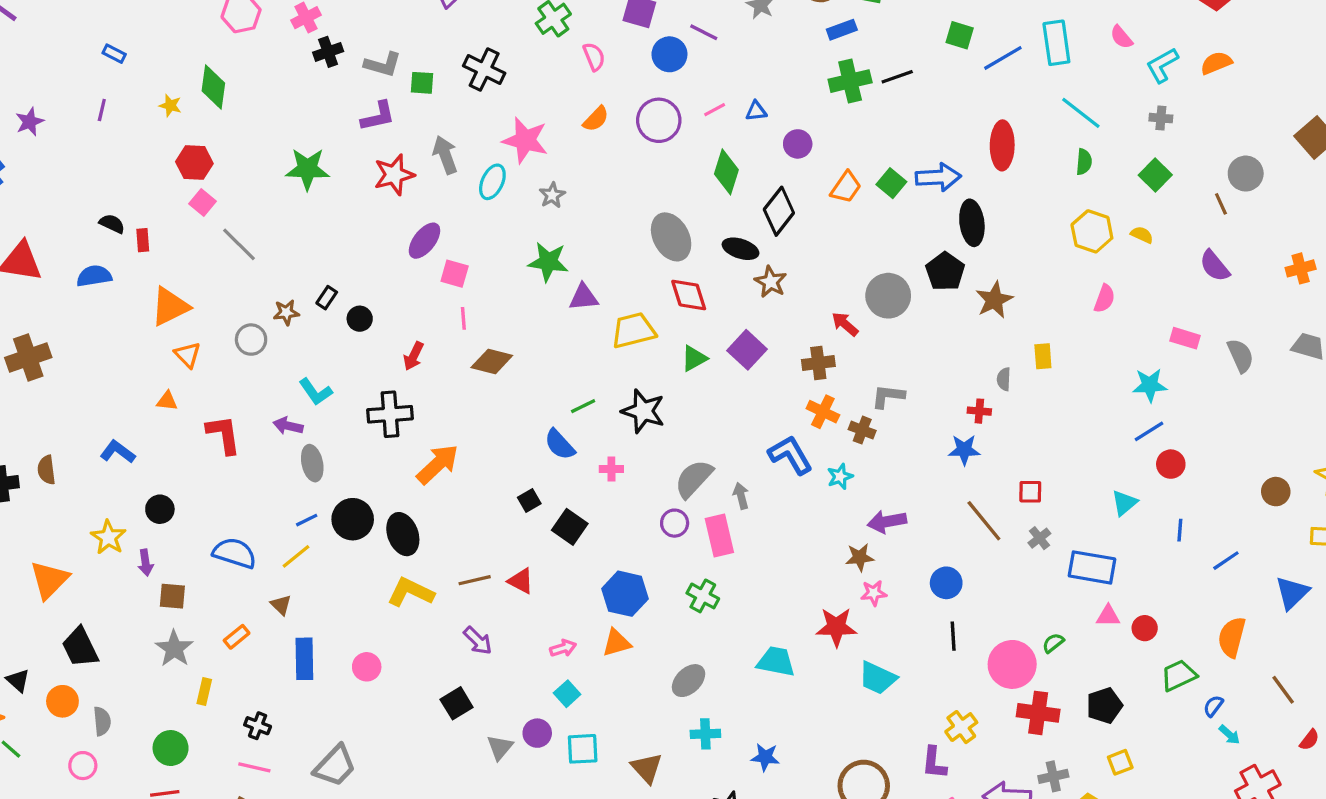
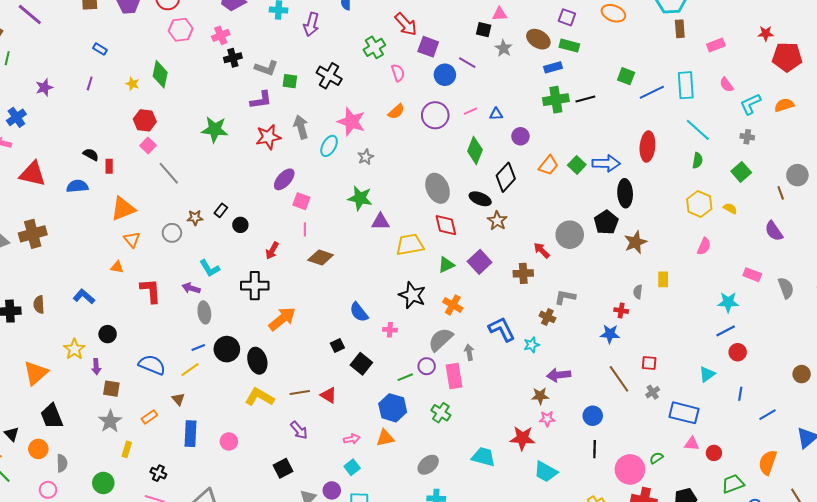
green line: (583, 406) -> (405, 377), moved
orange cross: (823, 412) -> (453, 305), moved

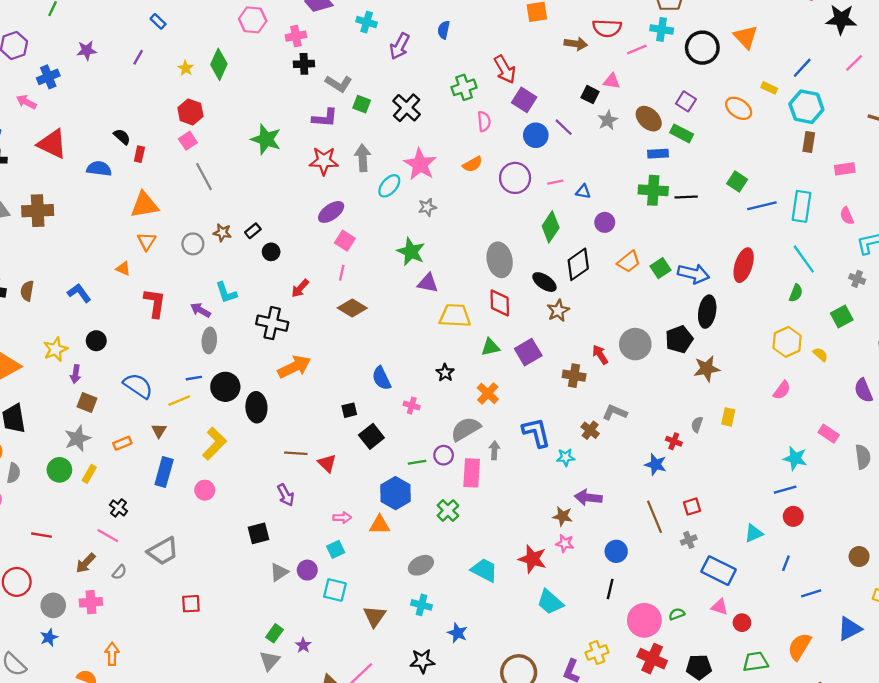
black star: (412, 295) -> (445, 373), size x0.6
red square: (649, 363) -> (692, 507), turned -35
yellow L-shape: (260, 397) -> (214, 444), moved, turned 92
green circle: (103, 483) -> (59, 470), moved

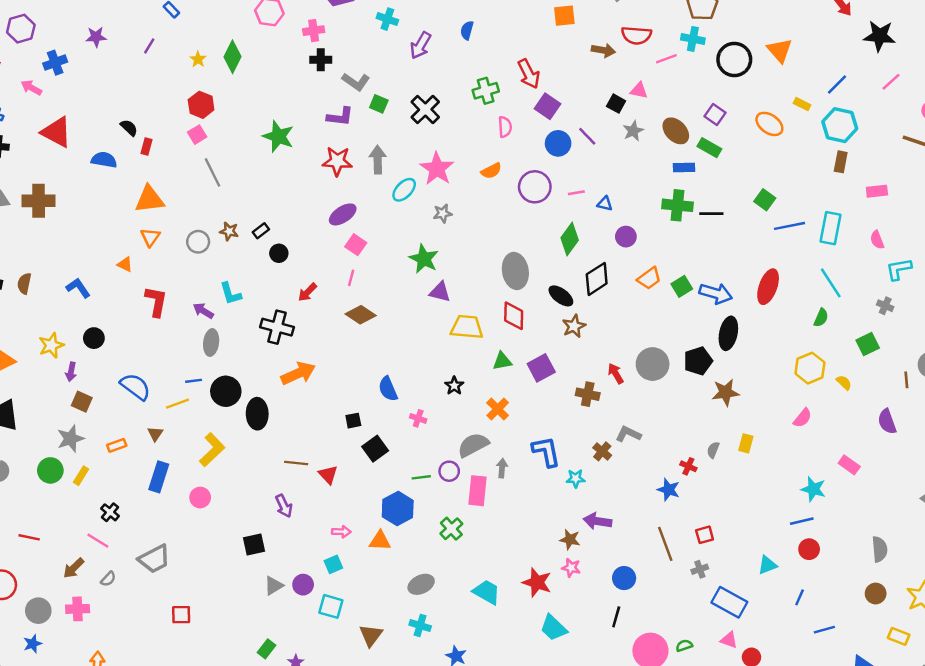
gray semicircle: (863, 457) -> (880, 549), moved

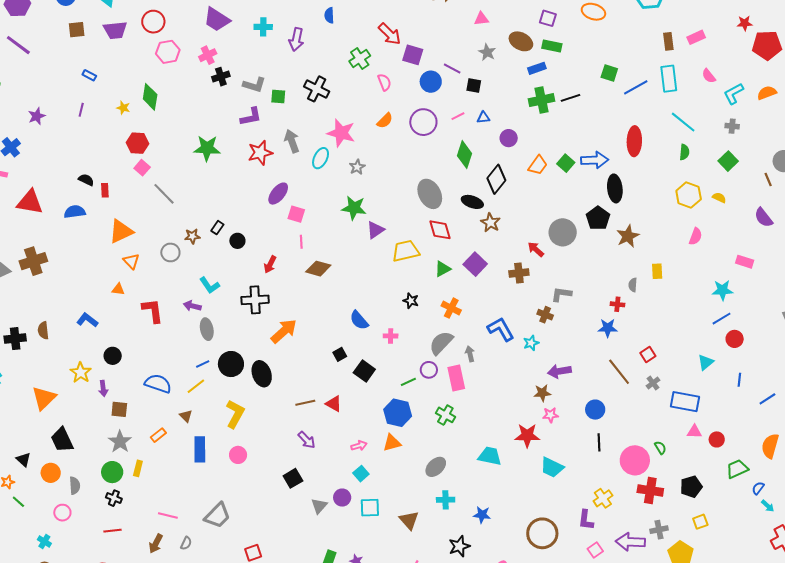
black square: (616, 104) -> (474, 86), moved
brown rectangle: (841, 162) -> (668, 41), moved
purple triangle: (440, 292) -> (375, 230), turned -30
black cross: (110, 512) -> (114, 498), moved
green semicircle: (684, 646) -> (660, 448), turned 96

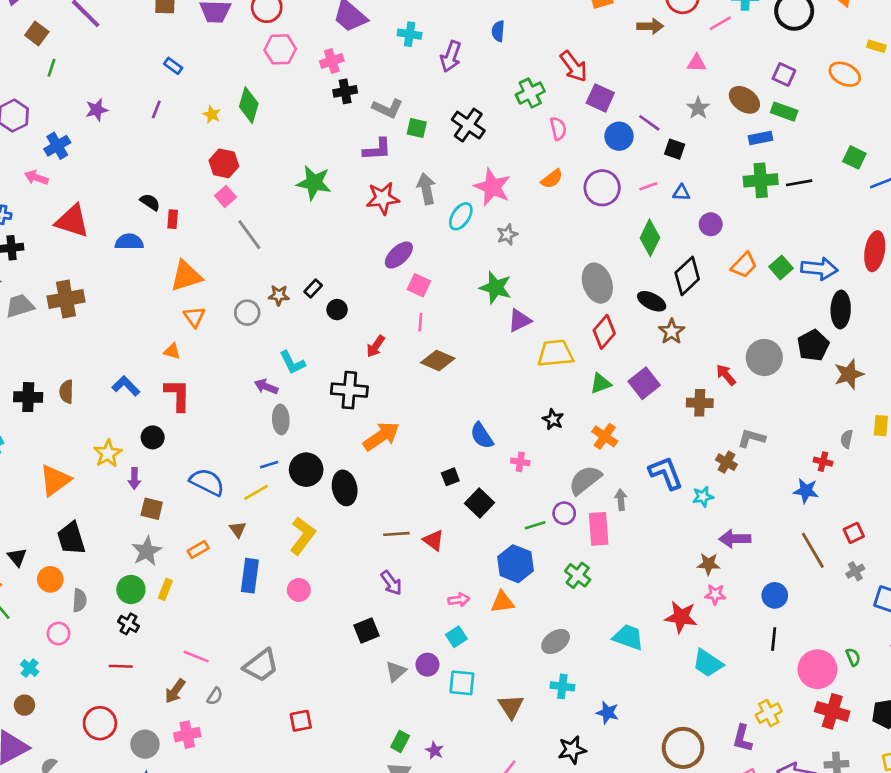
red diamond: (440, 230) -> (604, 332), turned 50
red L-shape: (153, 311) -> (178, 395), moved

